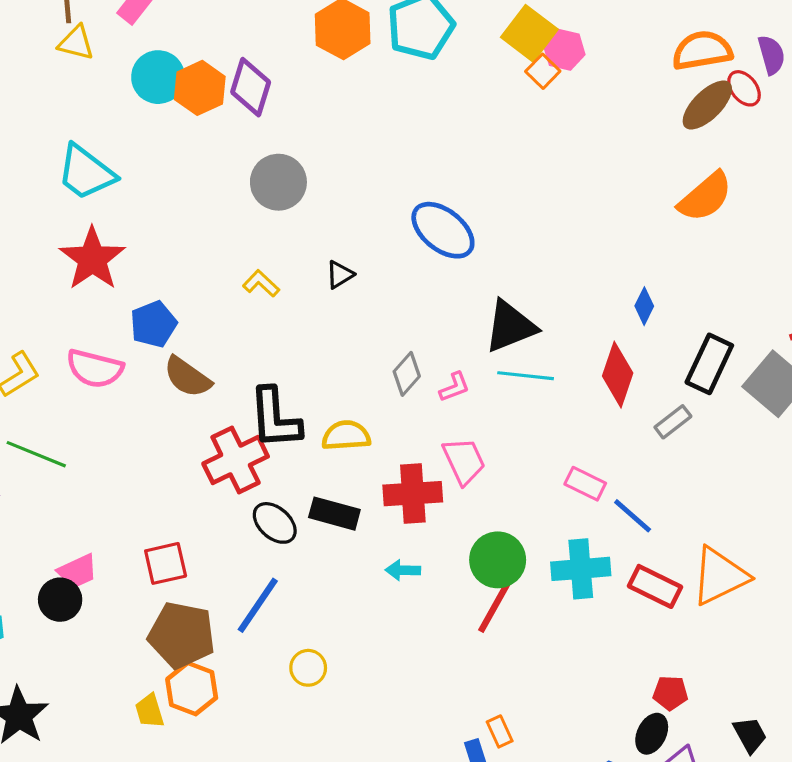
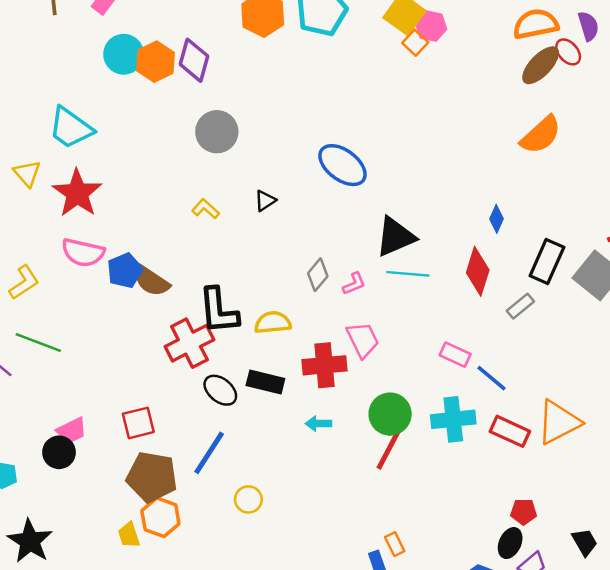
yellow triangle: (76, 43) -> (27, 173), moved, turned 36
blue pentagon: (153, 324) -> (125, 270), moved
pink semicircle: (95, 369) -> (83, 253), moved

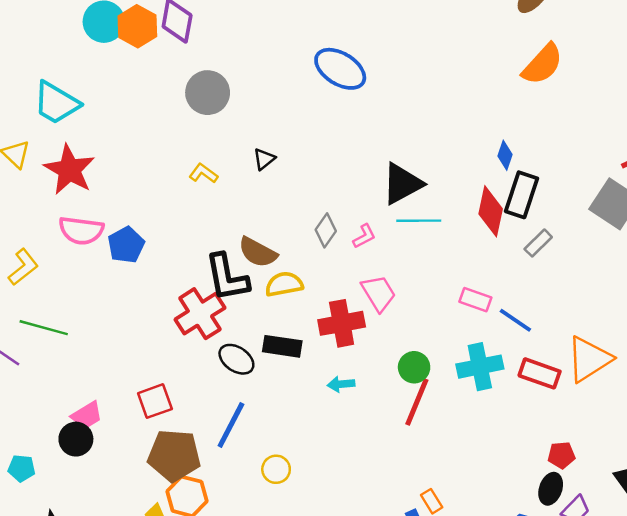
blue ellipse: (342, 165) -> (340, 69), moved
black rectangle: (547, 262) -> (522, 195), moved
brown semicircle: (151, 281) -> (258, 252), moved
green circle: (390, 414) -> (414, 367), size x0.7

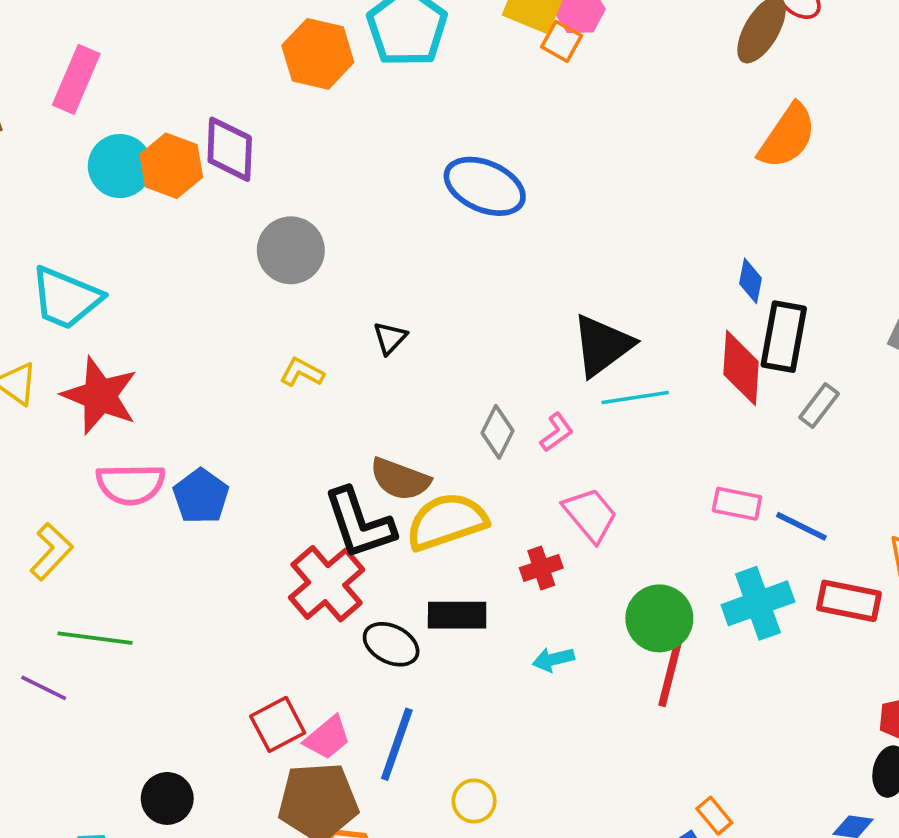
yellow semicircle: (284, 284) -> (447, 522), size x1.4
red cross: (342, 323) -> (541, 568), size x0.6
green circle: (414, 367) -> (659, 618), size x1.4
pink trapezoid: (87, 415) -> (327, 738), moved

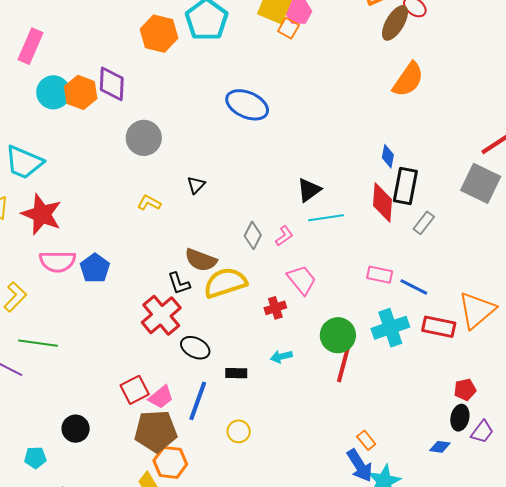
black triangle: (602, 345) -> (309, 190), size x0.7
black L-shape: (359, 523) -> (179, 283), size x0.6
black rectangle: (457, 615) -> (236, 373), moved, size x0.7

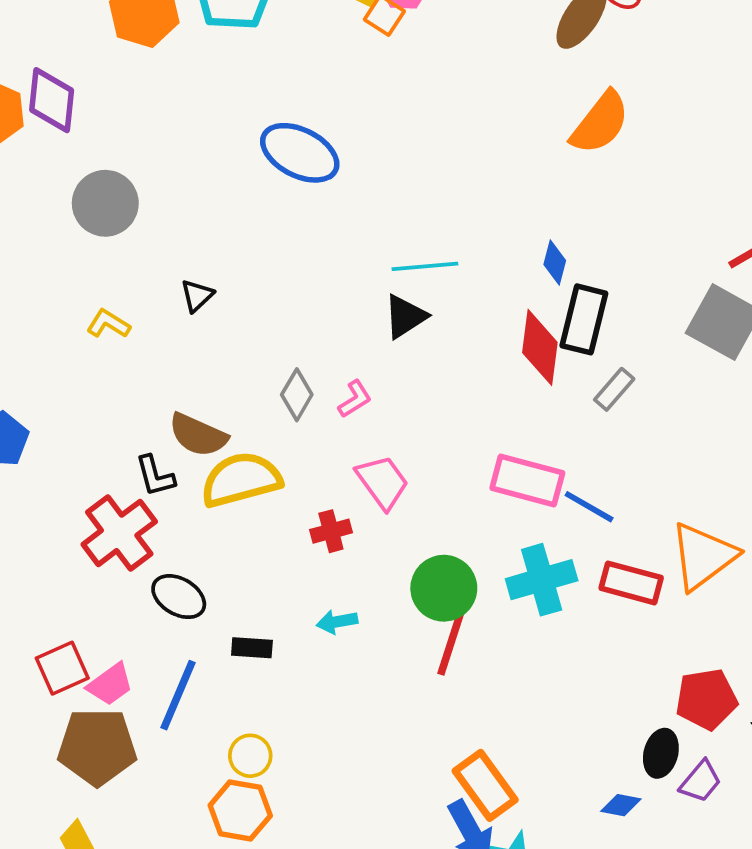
cyan line: (326, 218) -> (425, 266), moved
pink rectangle: (380, 275) -> (527, 481), size x1.5
red pentagon: (465, 390) -> (706, 699), moved, size x1.5
orange rectangle: (366, 440) -> (485, 785), size x1.8
orange hexagon: (170, 462) -> (240, 811), moved

